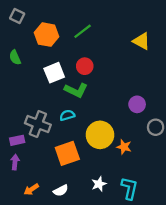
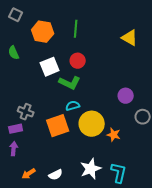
green line: (83, 31) -> (76, 29), turned -48
cyan semicircle: (67, 115) -> (73, 106), moved
gray cross: (38, 124) -> (26, 112), moved, size x0.7
orange square: (67, 153) -> (58, 126), moved
white star: (99, 184) -> (91, 169), size x1.5

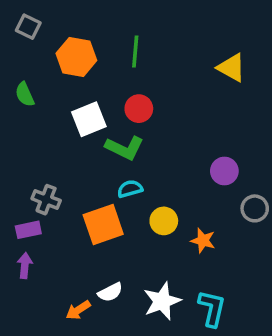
yellow circle: (92, 124) -> (164, 221), size x0.6
orange arrow: (29, 174) -> (78, 310), moved
white semicircle: (56, 175) -> (110, 292), moved

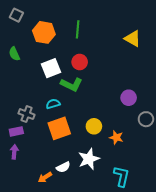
cyan semicircle: (130, 189) -> (53, 104), moved
white star: (162, 301) -> (89, 159), moved

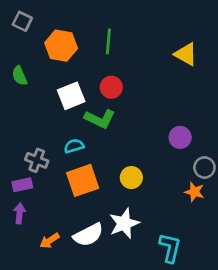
orange star: (116, 138) -> (194, 192), moved
white semicircle: (63, 167) -> (88, 235), size x1.5
orange arrow: (45, 177) -> (50, 241), moved

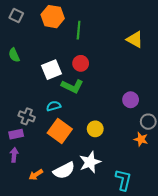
orange hexagon: (61, 46) -> (53, 17), moved
orange square: (83, 180) -> (60, 131), turned -35

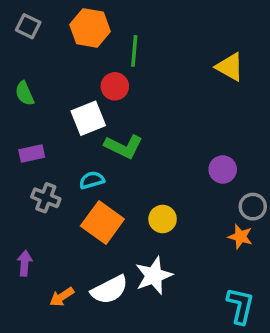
red circle: (81, 63) -> (115, 86), moved
purple rectangle: (16, 134) -> (32, 154), moved
cyan L-shape: (123, 180) -> (240, 306), moved

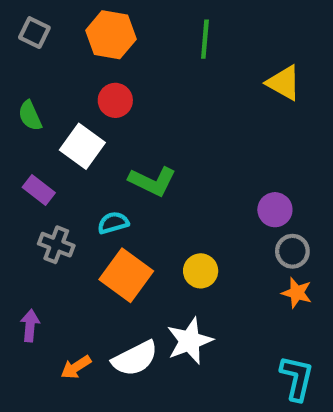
green line: (134, 51) -> (205, 39), moved
red circle: (115, 86) -> (115, 100), moved
white square: (88, 118) -> (82, 146), moved, turned -32
purple rectangle: (32, 154) -> (39, 190), turned 50
gray circle: (253, 207) -> (292, 251), moved

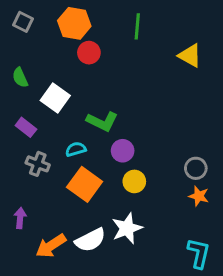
red circle: (115, 100) -> (89, 53), moved
purple circle: (275, 210) -> (123, 151), moved
orange arrow: (76, 367) -> (51, 246), size x1.5

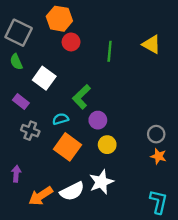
gray square: (23, 22) -> (19, 33), moved, size x1.6
green line: (137, 26) -> (110, 51), moved
green L-shape: (102, 121) -> (82, 97), turned 110

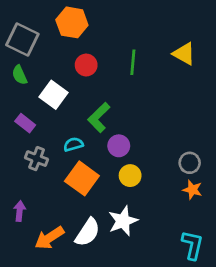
red circle: (71, 42) -> (86, 65), moved
white semicircle: (72, 191) -> (88, 232), turned -30

